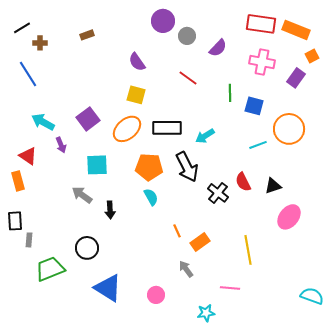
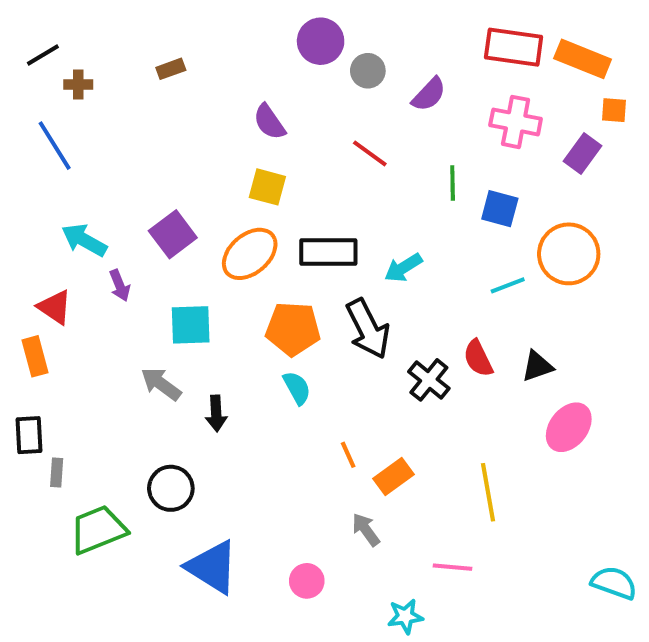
orange square: (312, 56) -> (614, 110), turned 32

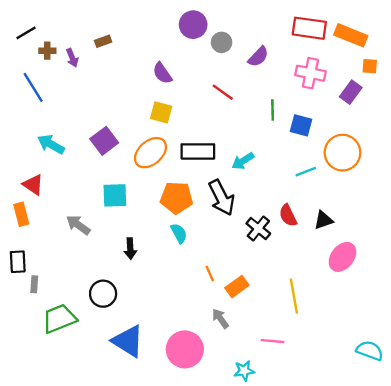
purple arrow: (120, 285) -> (72, 58), moved
gray arrow: (161, 384) -> (78, 225), moved
pink circle: (307, 581) -> (185, 349), size x1.8

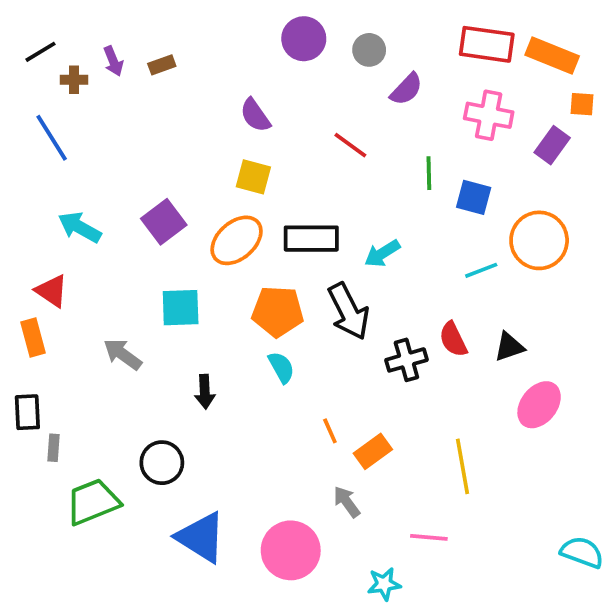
gray circle: (222, 42) -> (369, 50), moved
purple arrow: (72, 58) -> (113, 61), moved
black cross: (258, 228) -> (406, 360), turned 35

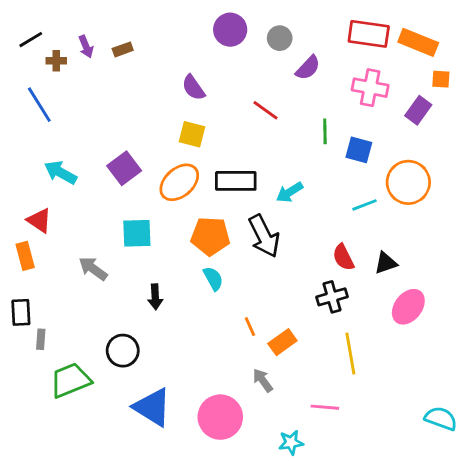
black cross: (406, 360) -> (332, 297), moved

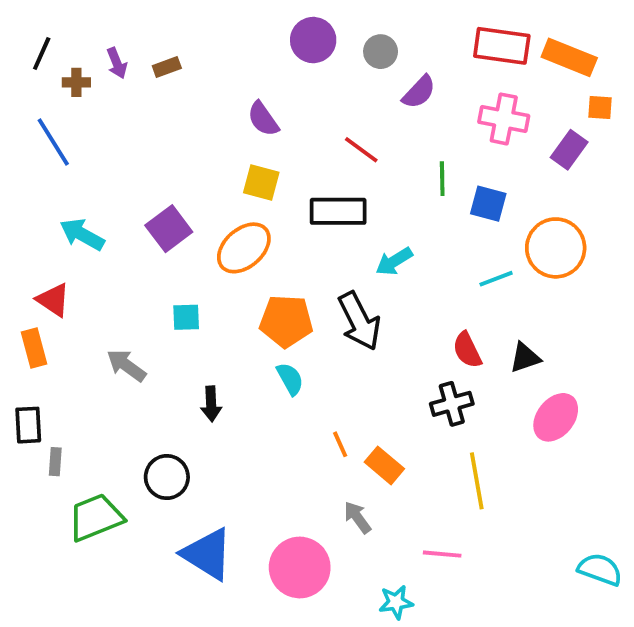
black line: (31, 40) -> (42, 53), turned -35
black rectangle: (236, 181) -> (338, 211), moved
cyan square: (137, 233) -> (186, 317), size x0.7
orange rectangle: (282, 342) -> (384, 465), turned 76

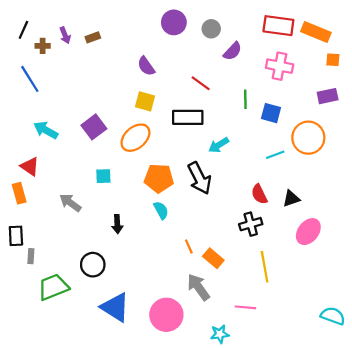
purple rectangle: (569, 150) -> (328, 96), moved, turned 42
gray arrow: (357, 517) -> (198, 287), size x1.5

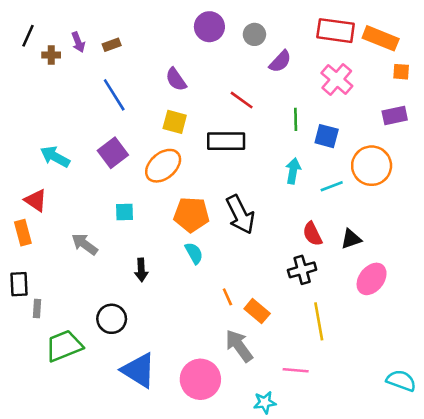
pink cross: (280, 66) -> (337, 79), turned 30
blue line: (30, 79) -> (114, 95), moved
cyan arrow: (219, 145) -> (293, 171), moved, turned 132

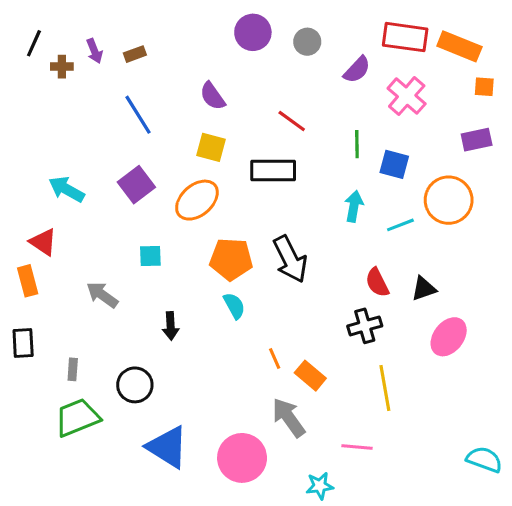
purple semicircle: (280, 61) -> (357, 70), moved
gray rectangle: (37, 309) -> (73, 369), moved

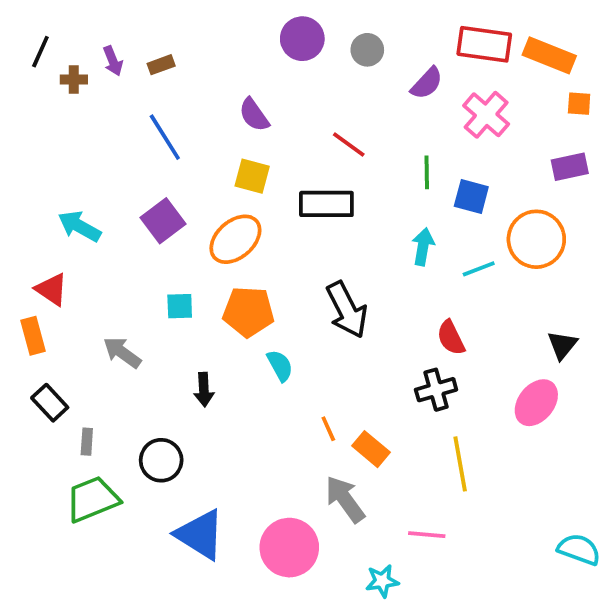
orange pentagon: (231, 259) -> (248, 312), moved
black triangle: (424, 289) -> (562, 345), moved, turned -32
black rectangle: (23, 343) -> (50, 403), moved, turned -40

